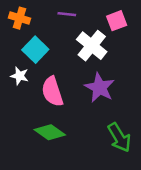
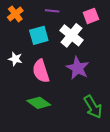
orange cross: (20, 18) -> (15, 14), turned 35
cyan square: (35, 50) -> (39, 35), moved, turned 30

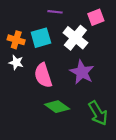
orange cross: (15, 14) -> (16, 40), moved, turned -35
green diamond: (39, 103) -> (57, 107), moved

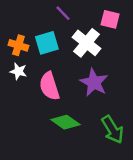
purple line: (55, 12) -> (63, 13), turned 40
pink square: (96, 17) -> (110, 19), turned 35

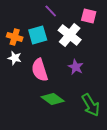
purple star: (94, 82) -> (76, 67), size x0.7

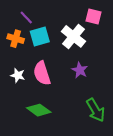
purple line: (51, 11) -> (26, 18), moved
white star: (15, 58) -> (18, 75), moved
green diamond: (53, 99) -> (39, 110), moved

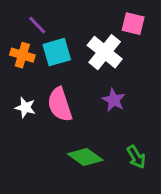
green diamond: (39, 110) -> (85, 157), moved
green arrow: (96, 110) -> (136, 157), size x0.7

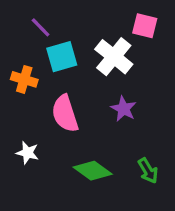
orange cross: (22, 55) -> (24, 79), moved
white star: (25, 107) -> (27, 153), moved

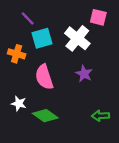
green diamond: (93, 171) -> (45, 116), moved
green arrow: (148, 171) -> (101, 116), turned 119

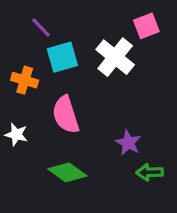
pink square: (98, 17) -> (146, 26), turned -35
purple star: (84, 74) -> (128, 143), moved
white star: (19, 104) -> (16, 134), moved

